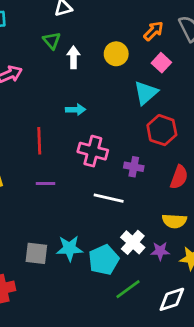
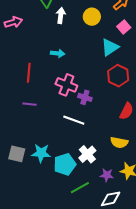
purple cross: (134, 167) -> (85, 97), moved
purple star: (160, 251) -> (107, 175), moved

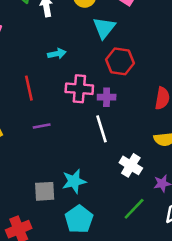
cyan triangle: (110, 47) -> (104, 28), moved
red hexagon: (118, 76) -> (120, 61), moved
white line: (74, 120) -> (102, 129), turned 70
cyan pentagon: (65, 164) -> (79, 219), moved

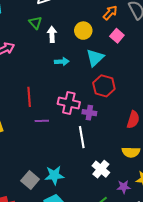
cyan arrow: (57, 54) -> (62, 62), moved
purple line: (42, 126) -> (42, 121), moved
gray square: (45, 191) -> (30, 180), turned 36

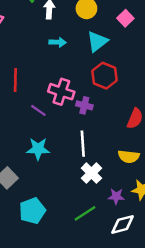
purple line: (42, 121) -> (38, 110), moved, turned 32
white line: (82, 137) -> (83, 144), moved
cyan star: (54, 175) -> (38, 149), moved

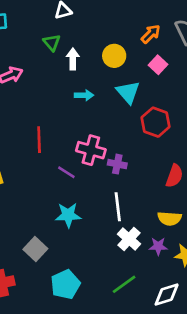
cyan triangle: (97, 41) -> (128, 92), turned -30
red hexagon: (104, 76) -> (156, 122), moved
purple star: (116, 196) -> (158, 246), moved

